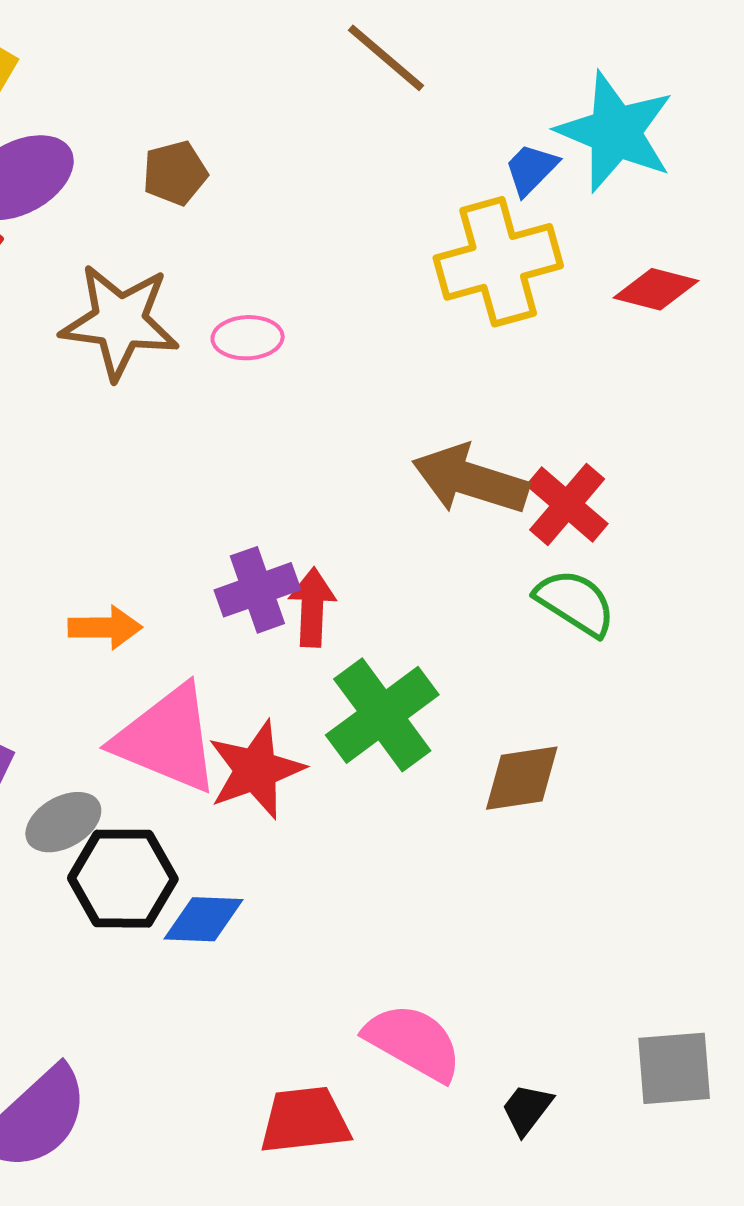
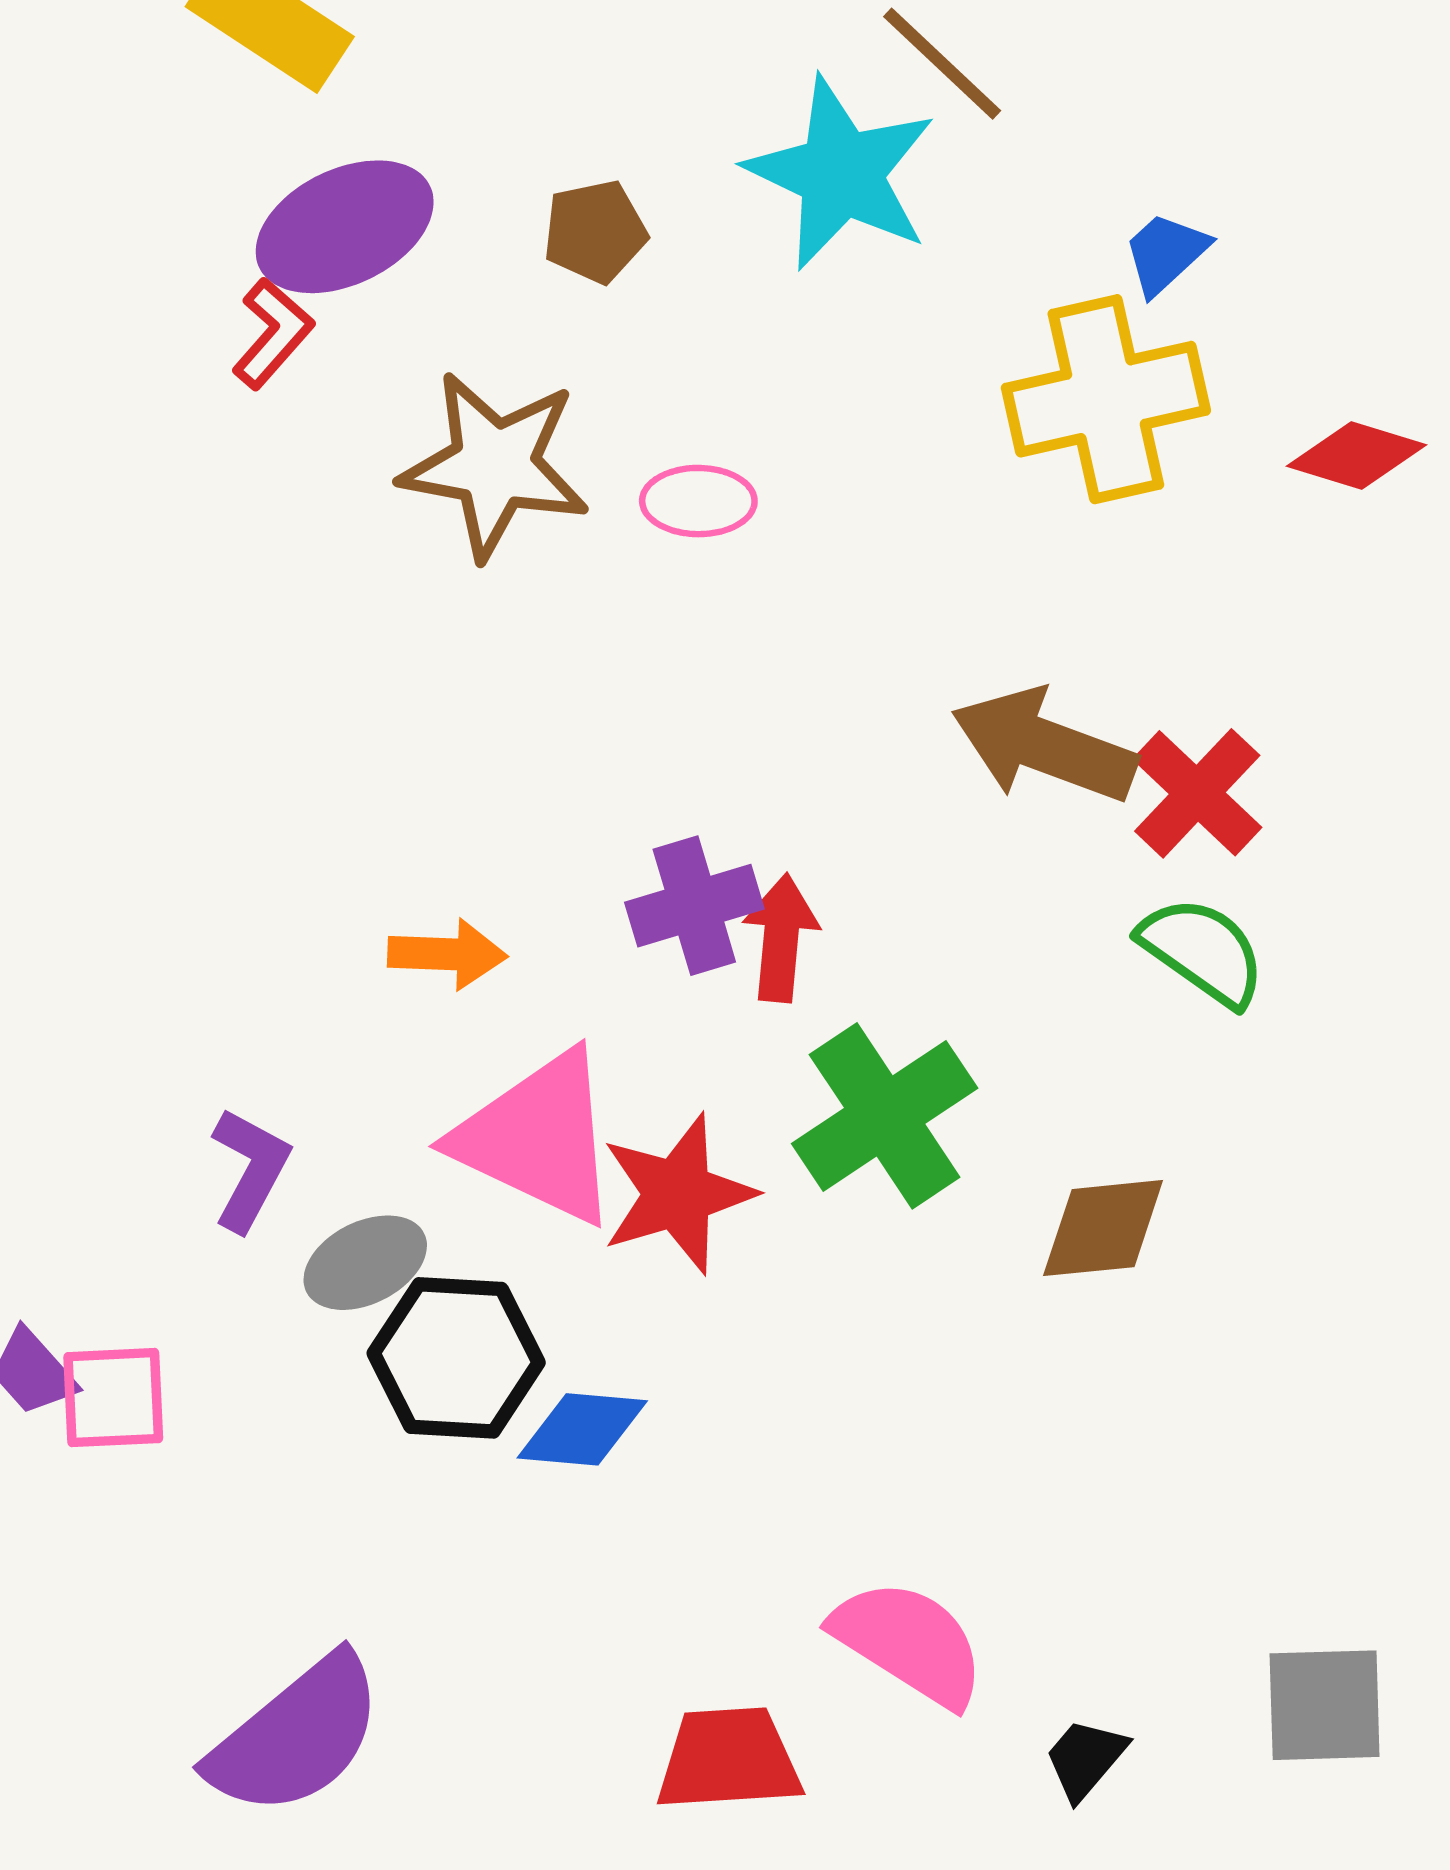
cyan star: (615, 132) -> (841, 173), moved

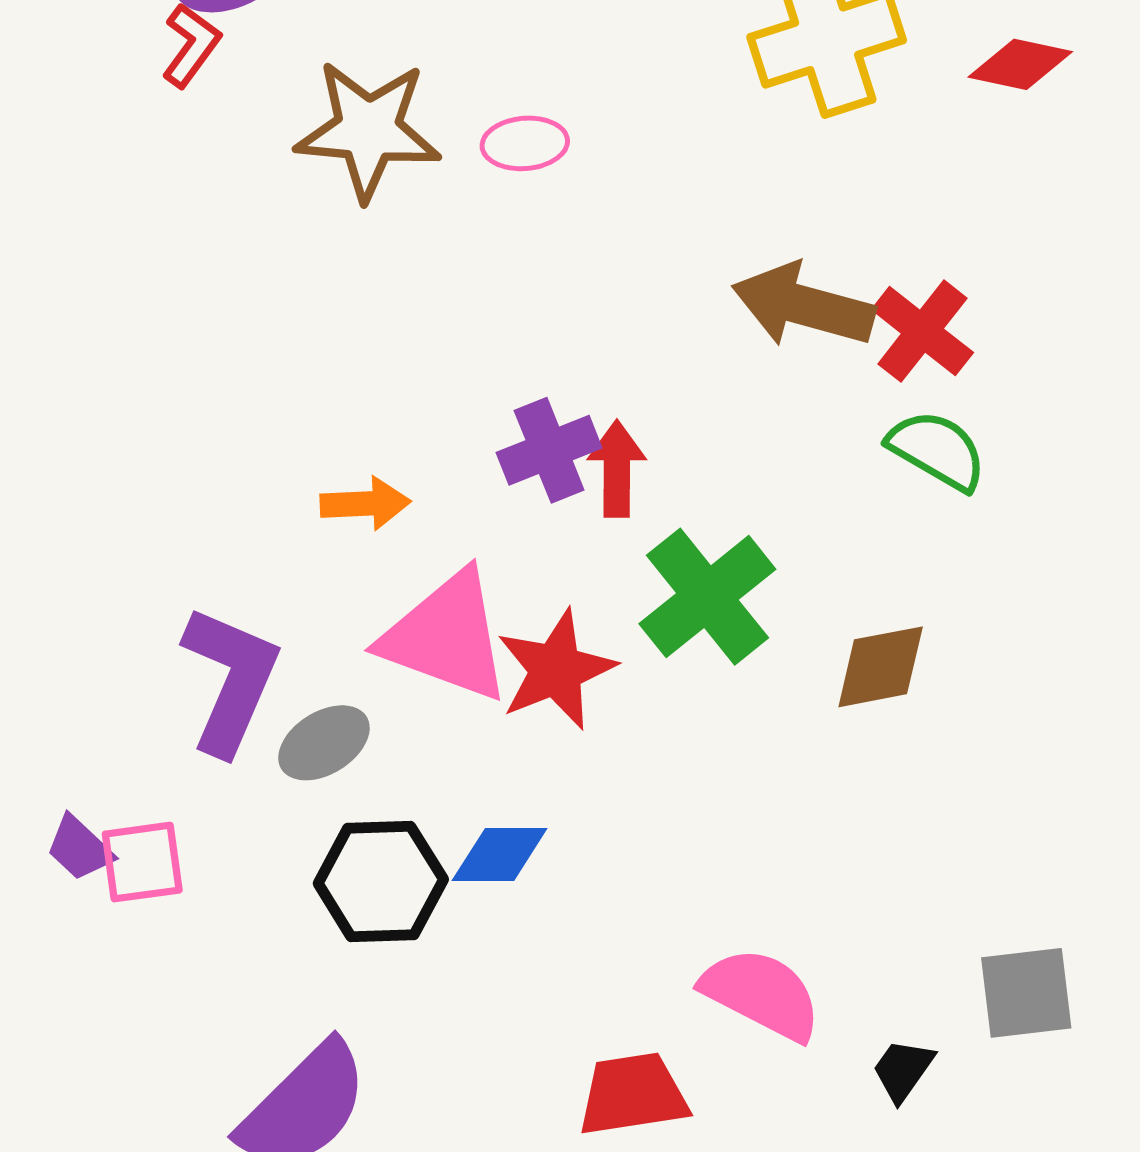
purple L-shape: (250, 1169) -> (230, 680), size x1.6
black hexagon: (456, 1358) -> (381, 881), moved
gray square: (1325, 1705) -> (1026, 993), moved

